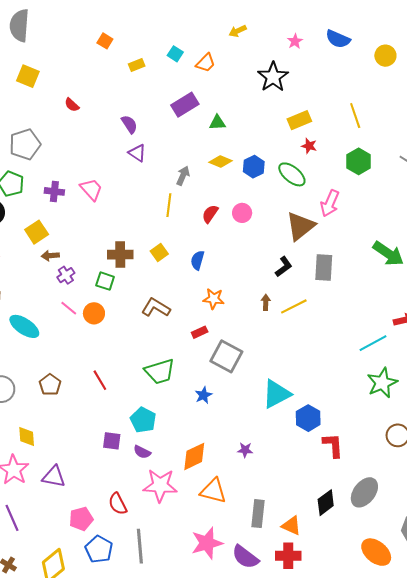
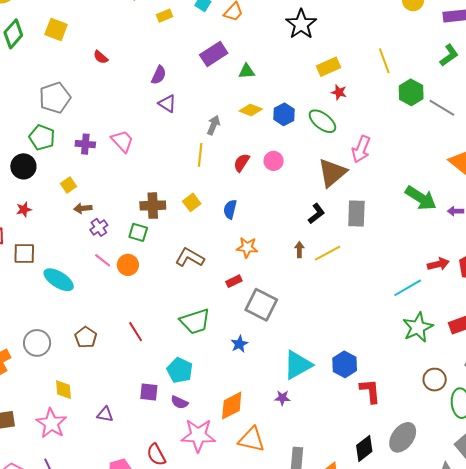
purple semicircle: (129, 124) -> (159, 75), turned 60
green hexagon: (359, 161) -> (411, 92), moved
yellow square: (37, 232) -> (69, 185), size x0.7
cyan triangle: (276, 394) -> (298, 365), moved
purple triangle: (54, 477) -> (105, 414), moved, size x0.7

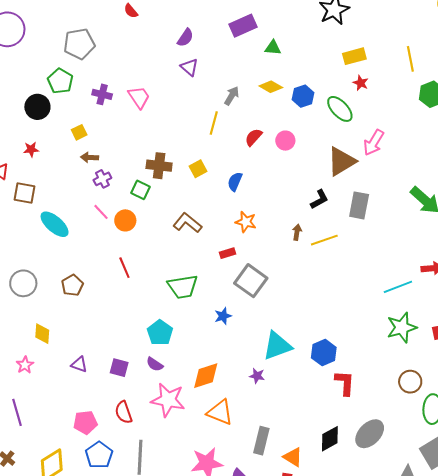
red line: (136, 332) -> (124, 268), moved
purple square: (149, 392) -> (119, 368), moved
pink star: (51, 423) -> (25, 365), size x0.6

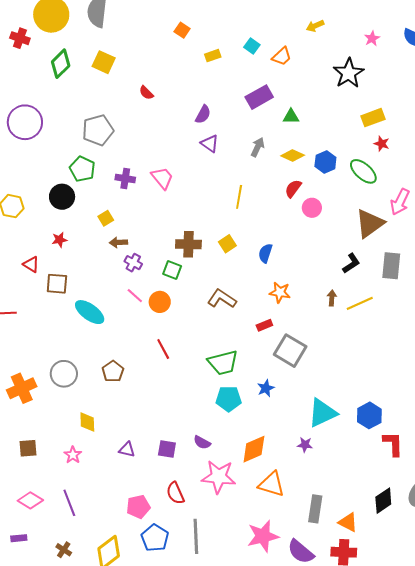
gray arrow: (232, 96) -> (258, 147), moved
red semicircle: (254, 137) -> (293, 189), moved
purple cross: (102, 179) -> (133, 263), turned -30
cyan pentagon: (160, 333) -> (229, 399), moved, turned -30

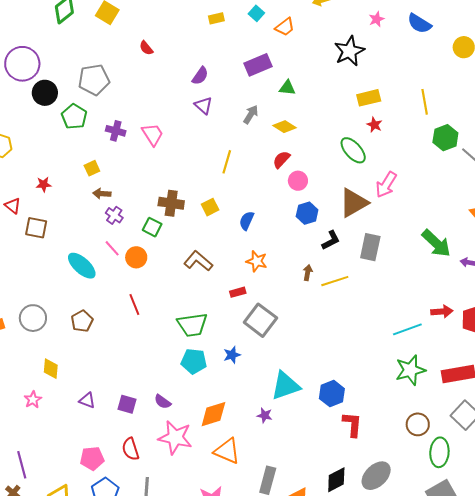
blue hexagon: (325, 162) -> (307, 213), moved
black circle: (62, 197) -> (45, 93), moved
cyan ellipse: (90, 312) -> (82, 266), moved
purple line: (69, 503) -> (22, 465), moved

